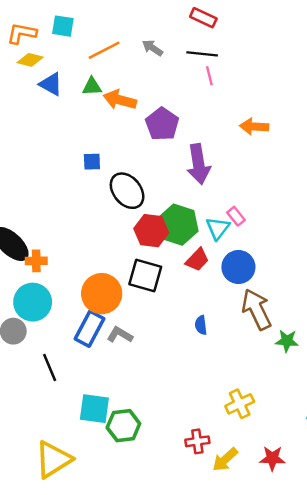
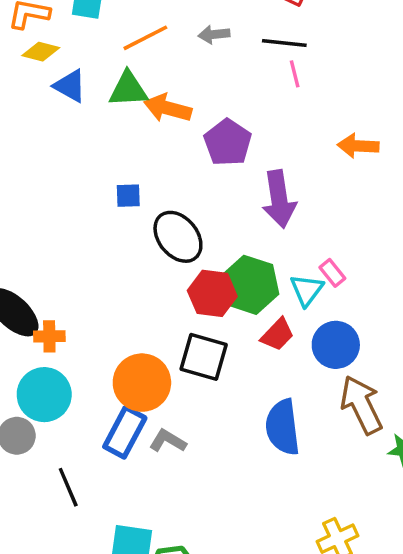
gray arrow: (152, 48) -> (214, 34), turned -40
green triangle: (92, 87) -> (128, 89), size x1.4
blue semicircle: (201, 325) -> (283, 427), size x2.0

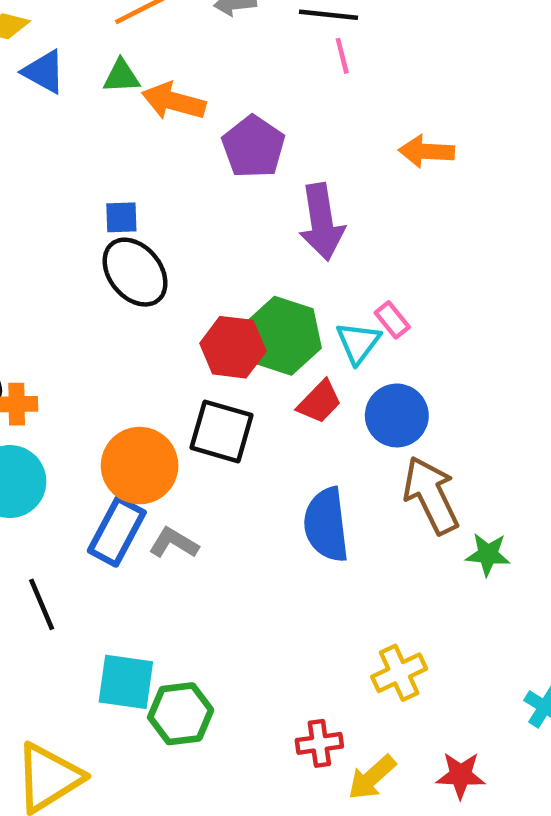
green triangle: (128, 89) -> (121, 76), size x0.7
black ellipse: (178, 237) -> (135, 272), moved

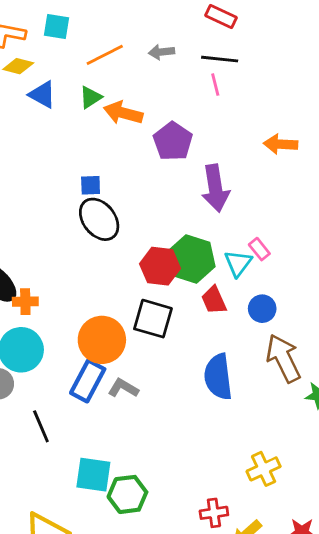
pink line: (342, 56) -> (215, 85), moved
green triangle: (121, 76) -> (91, 97), turned -30
red trapezoid: (319, 402) -> (214, 300), turned 112
blue circle: (397, 415) -> (262, 309), size x0.7

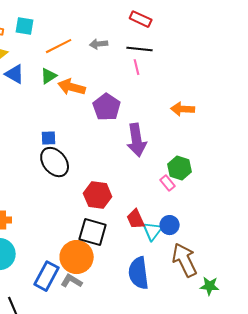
green hexagon: (191, 259) -> (180, 168), moved, size x0.7
cyan triangle: (238, 263) -> (153, 231), moved
orange circle: (102, 340) -> (77, 257), moved

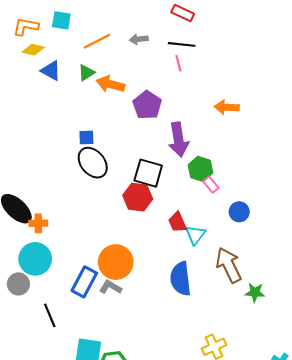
green hexagon: (180, 168) -> (200, 169), moved
blue circle: (170, 225) -> (239, 212), moved
black square: (93, 232) -> (148, 173), moved

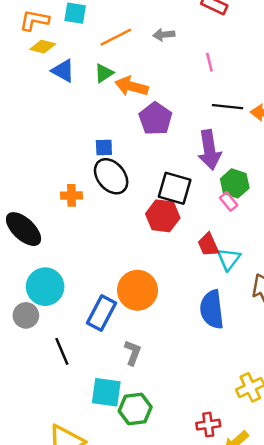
black line: (182, 44) -> (227, 107), moved
purple pentagon: (147, 105) -> (155, 119), moved
pink rectangle: (211, 185) -> (229, 201), moved
orange cross: (38, 223) -> (71, 195), moved
gray L-shape: (110, 287) -> (133, 353), moved, turned 80

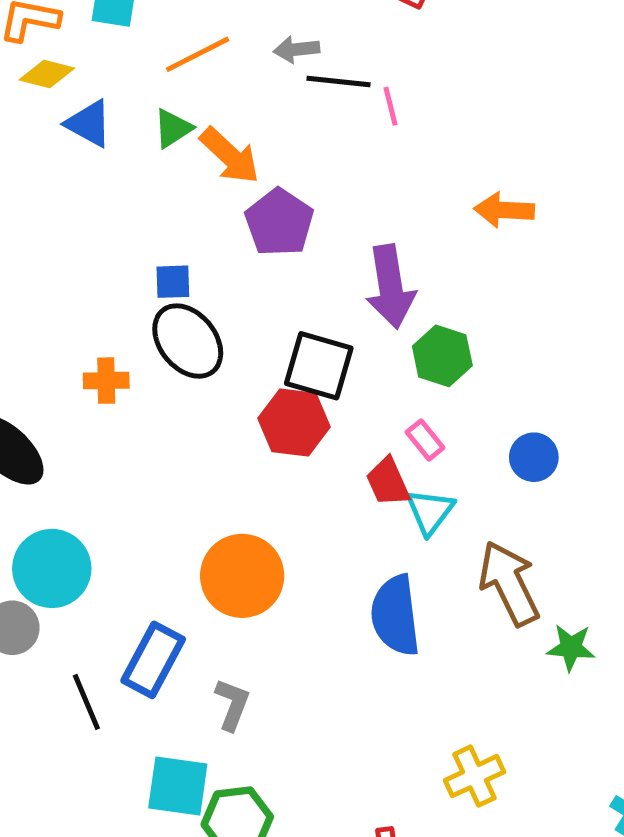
orange arrow: (131, 86) -> (230, 156), turned -152
black line: (227, 107) -> (339, 81), moved
pink rectangle: (229, 201) -> (425, 440), moved
blue rectangle: (101, 313) -> (153, 660), moved

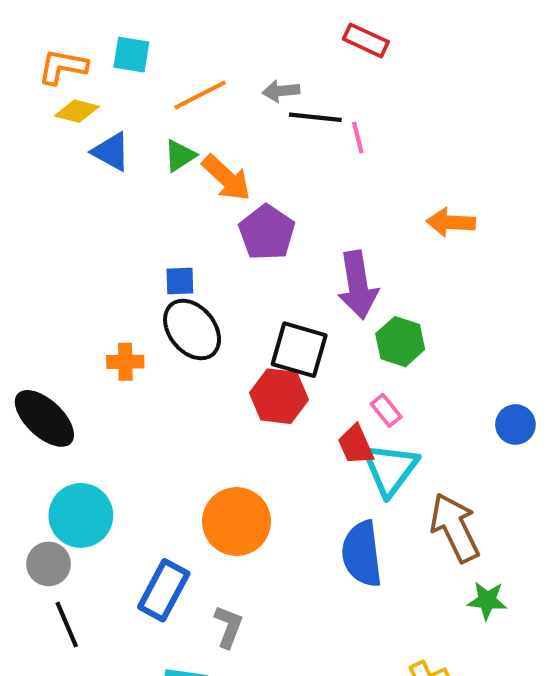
blue circle: (534, 457) -> (515, 424), moved
cyan triangle: (430, 512) -> (390, 469), size x1.4
green star: (571, 648) -> (487, 600), moved
black line: (86, 702) -> (67, 625), moved

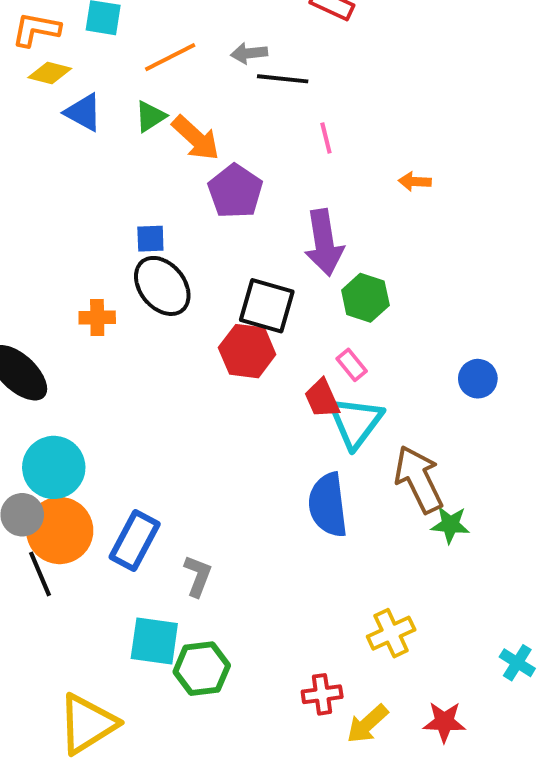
pink line: (358, 137) -> (326, 138), moved
orange arrow: (451, 222) -> (415, 181), size x0.7
orange circle: (237, 522) -> (60, 531), moved
green star: (487, 600) -> (450, 525), moved

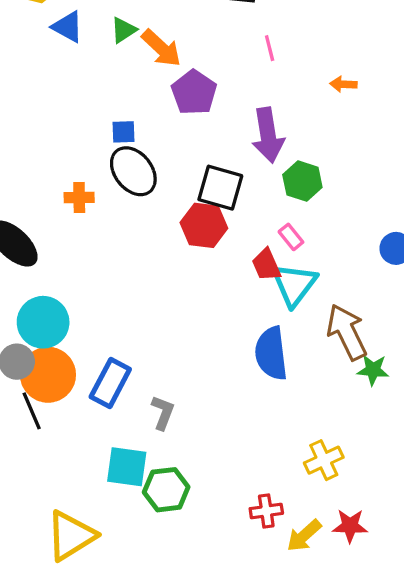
red star: (444, 722) -> (350, 526), moved

